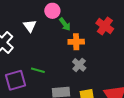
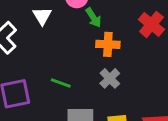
green line: (38, 70) -> (61, 83), moved

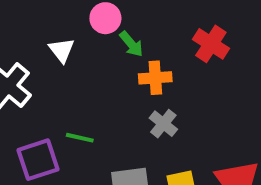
green line: (61, 83) -> (80, 138), moved

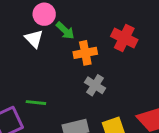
red cross: (211, 44) -> (124, 38), moved
white triangle: (62, 50) -> (34, 39), moved

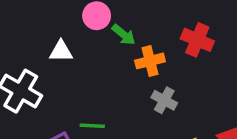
white triangle: (34, 39) -> (61, 51), moved, turned -42

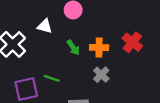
green arrow: (124, 35) -> (73, 48), moved

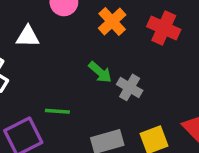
orange cross: (99, 47) -> (112, 22), moved, turned -30
green arrow: (73, 48) -> (100, 72), moved

